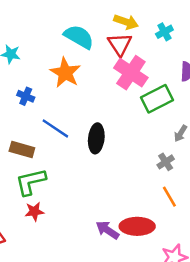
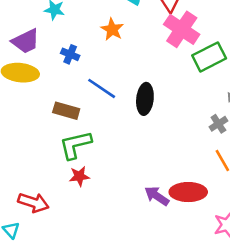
orange star: (65, 73) -> (112, 29), size x0.7

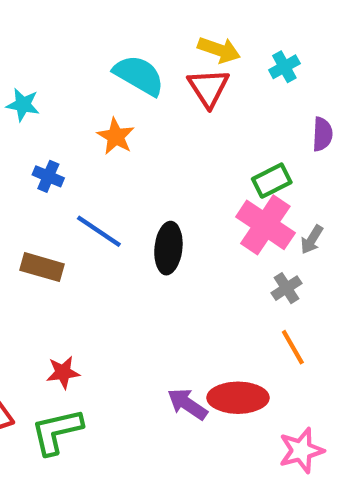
pink cross: (182, 29) -> (265, 225), moved
green rectangle: (209, 57) -> (272, 181), size x0.7
green L-shape: (75, 145) -> (57, 431), moved

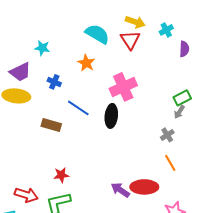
purple semicircle: (322, 134) -> (184, 49), moved
green rectangle: (272, 181) -> (182, 98), moved
pink cross: (265, 225) -> (123, 87), moved, turned 32

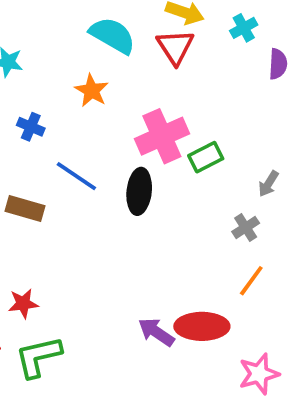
green rectangle: (182, 98) -> (206, 157), moved
orange line: (170, 163) -> (251, 281), turned 66
red star: (61, 175) -> (23, 304), moved

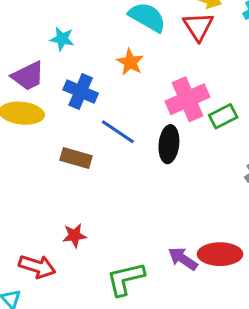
blue cross: (31, 127) -> (81, 91), size x1.5
green L-shape: (38, 357) -> (126, 279), moved

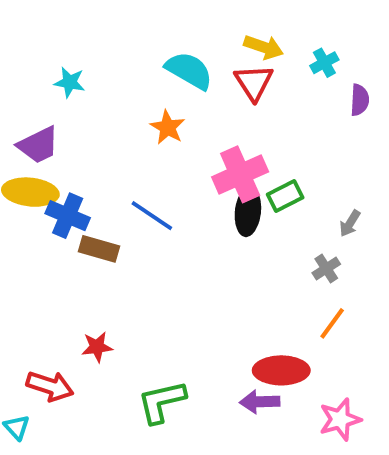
cyan star: (62, 39) -> (70, 82), moved
blue cross: (81, 91) -> (68, 216), moved
black ellipse: (169, 144) -> (248, 212), moved
purple arrow: (183, 259) -> (260, 402), moved, turned -36

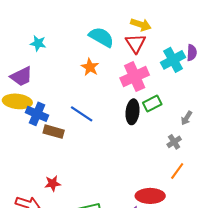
cyan cross: (324, 63) -> (173, 60), moved, size x1.6
pink cross: (240, 174) -> (135, 77), moved

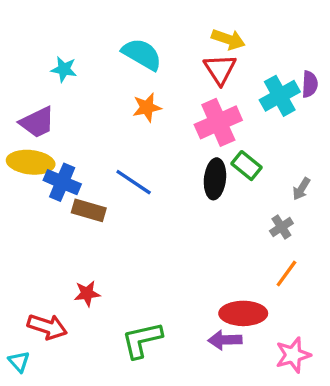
cyan semicircle: (101, 37) -> (142, 54), moved
orange star: (90, 67) -> (147, 107), turned 30
green rectangle: (152, 104) -> (247, 166), turned 66

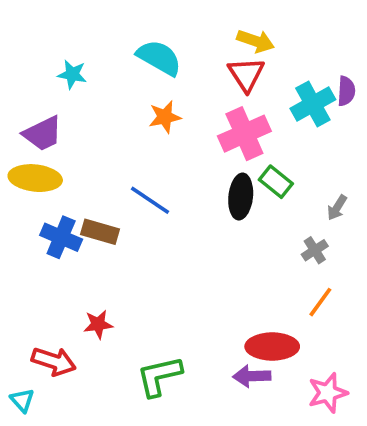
blue cross: (62, 182) -> (61, 237), moved

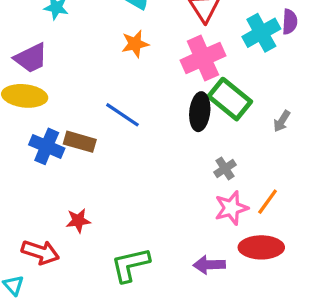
green rectangle: (276, 182) -> (230, 99), size x1.5
gray cross: (315, 250) -> (225, 168), moved
red ellipse: (272, 347) -> (261, 247), moved
pink star: (328, 393) -> (231, 208), moved

